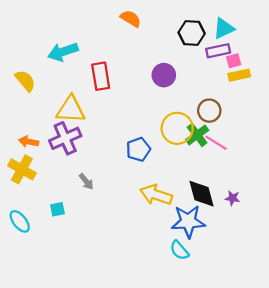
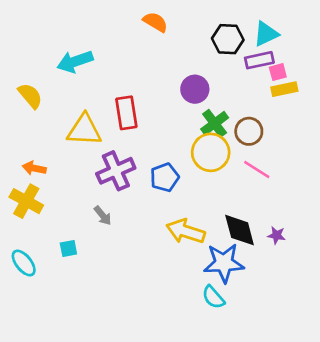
red rectangle: (101, 76) -> (126, 113), moved
green cross: (197, 135) -> (215, 123), moved
purple cross: (65, 138) -> (116, 171), moved

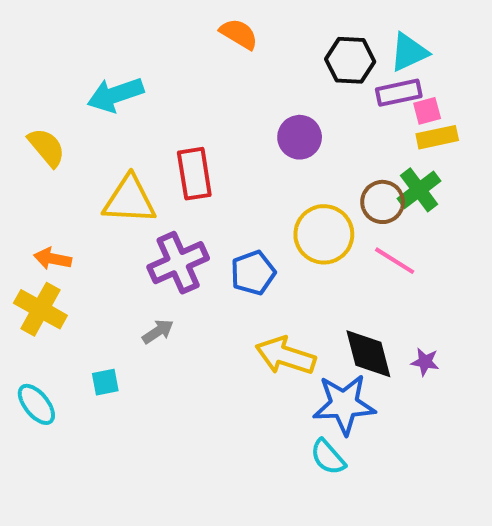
green cross: (215, 123) -> (419, 190), moved
gray arrow: (103, 216) -> (158, 332), turned -84

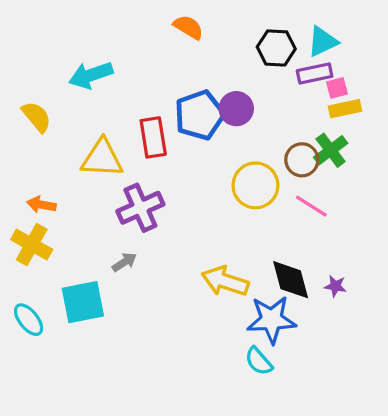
blue pentagon: (253, 273) -> (200, 115), moved, size x1.4
cyan square: (105, 382) -> (83, 302), size x2.0

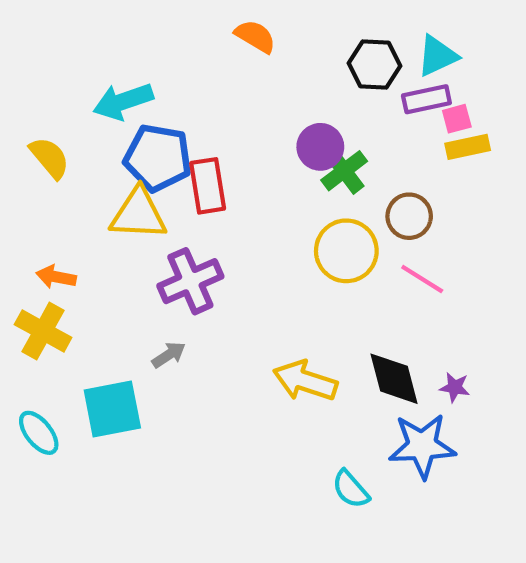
blue pentagon: (200, 115) -> (158, 158), moved, turned 30
green cross: (331, 150) -> (344, 171), moved
blue star: (271, 320) -> (422, 446), moved

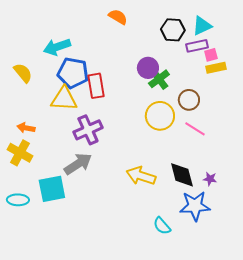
gray arrow: (169, 355) -> (78, 164), size x1.8
cyan ellipse: (39, 433) -> (18, 200), turned -50

